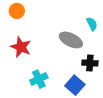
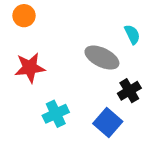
red star: (21, 47) -> (30, 68), turned -30
black cross: (90, 63) -> (129, 91), turned -35

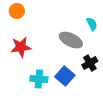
cyan cross: (56, 114) -> (39, 79), turned 30
blue square: (108, 122) -> (65, 76), moved

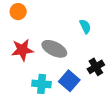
cyan semicircle: (92, 24) -> (85, 26), moved
gray ellipse: (71, 40) -> (54, 49), moved

